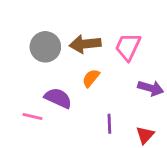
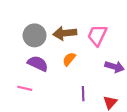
purple semicircle: (58, 98) -> (38, 63), moved

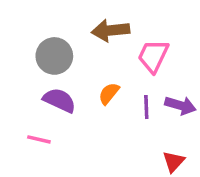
brown arrow: (65, 33) -> (111, 30), moved
purple line: (83, 94) -> (146, 107), moved

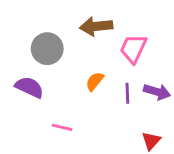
purple semicircle: (59, 100) -> (29, 87), moved
pink line: (39, 139) -> (62, 127), moved

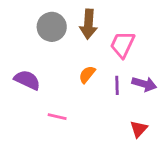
brown arrow: (96, 26) -> (88, 24), turned -80
gray circle: (47, 49) -> (52, 27), moved

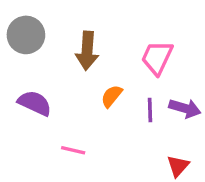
brown arrow: (88, 24) -> (87, 51), moved
gray circle: (52, 27) -> (26, 35), moved

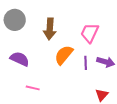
orange semicircle: (112, 96) -> (64, 55), size x1.5
pink line: (73, 150) -> (33, 88), moved

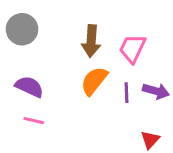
brown arrow: (50, 29) -> (91, 41), moved
pink line: (33, 88) -> (34, 121), moved

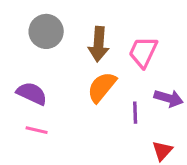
gray circle: (22, 29) -> (46, 31), moved
purple line: (127, 93) -> (135, 113), moved

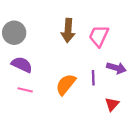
gray circle: (46, 31) -> (14, 33), moved
orange semicircle: (102, 87) -> (66, 84), moved

